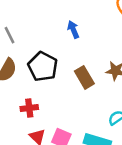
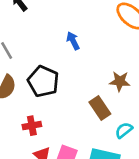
brown rectangle: (84, 77) -> (100, 108), moved

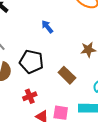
brown rectangle: (100, 108) -> (67, 75), moved

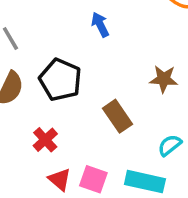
red cross: (30, 96) -> (45, 140), turned -32

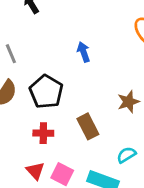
brown star: (164, 79) -> (128, 102), turned -30
red cross: (45, 140) -> (43, 133), moved, turned 36

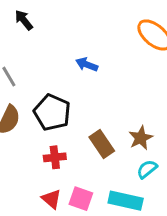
blue arrow: (84, 52) -> (87, 64), turned -42
brown star: (128, 102) -> (141, 138), moved

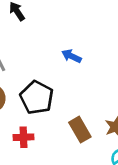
red cross: (55, 157) -> (23, 137), moved

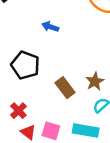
red cross: (23, 137) -> (18, 111), moved, turned -35

